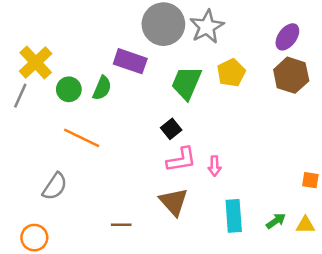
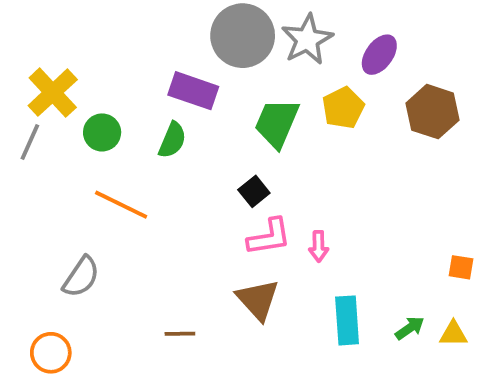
purple ellipse: (287, 37) -> (379, 55), moved
green semicircle: (102, 88) -> (172, 140), moved

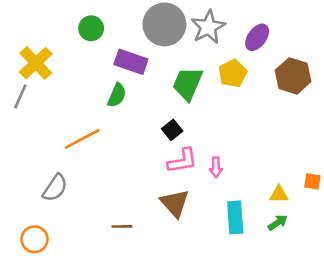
green circle: (102, 132) -> (91, 28), moved
orange line: (121, 205) -> (82, 139), turned -54
yellow triangle: (453, 334) -> (279, 194), moved

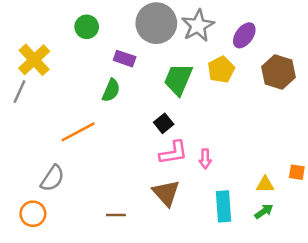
purple rectangle: (131, 62) -> (125, 59), size x0.7
orange circle: (34, 239) -> (33, 214), moved

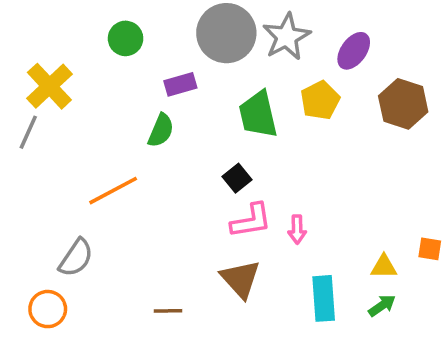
purple rectangle: (125, 59) -> (180, 84), turned -35
green trapezoid: (178, 79) -> (258, 114), turned -36

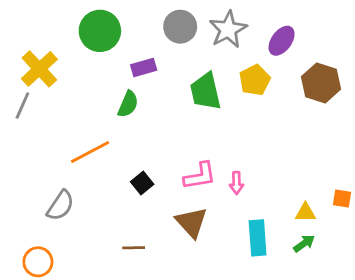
gray circle: (226, 33) -> (180, 27), size x0.7
green circle: (126, 38) -> (100, 31), size x1.5
black square: (237, 178) -> (142, 183), moved
orange circle: (48, 309) -> (38, 262), moved

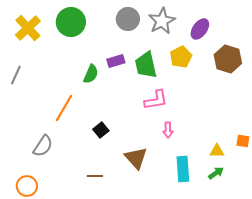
purple rectangle: (144, 67) -> (116, 61), moved
yellow cross: (39, 69) -> (28, 28), moved
orange line: (90, 152) -> (64, 108), turned -32
pink L-shape: (200, 176) -> (156, 100), moved

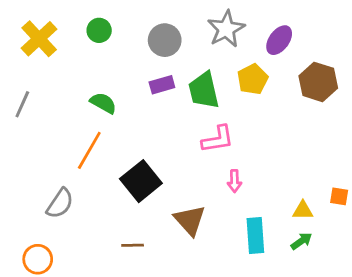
gray circle: (128, 19) -> (165, 40), moved
green circle: (71, 22) -> (99, 30), size x0.6
green semicircle: (91, 74) -> (103, 103), moved, turned -84
black square: (101, 130) -> (141, 181), size x1.8

